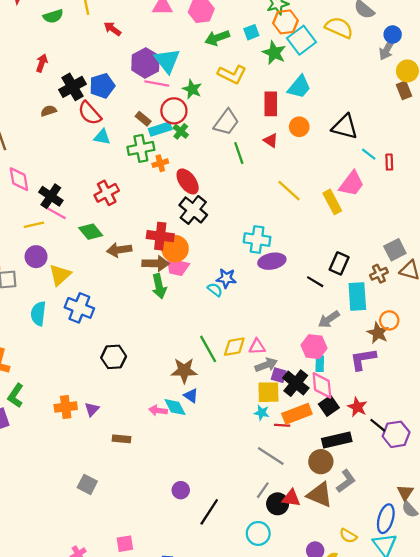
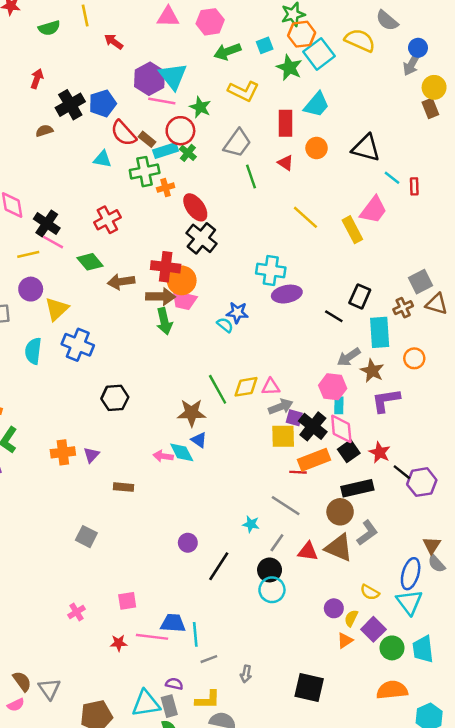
red semicircle: (90, 113) -> (123, 133), moved
brown star: (378, 333) -> (372, 371), moved
cyan star: (262, 413) -> (251, 524), moved
black circle: (278, 504) -> (270, 570), moved

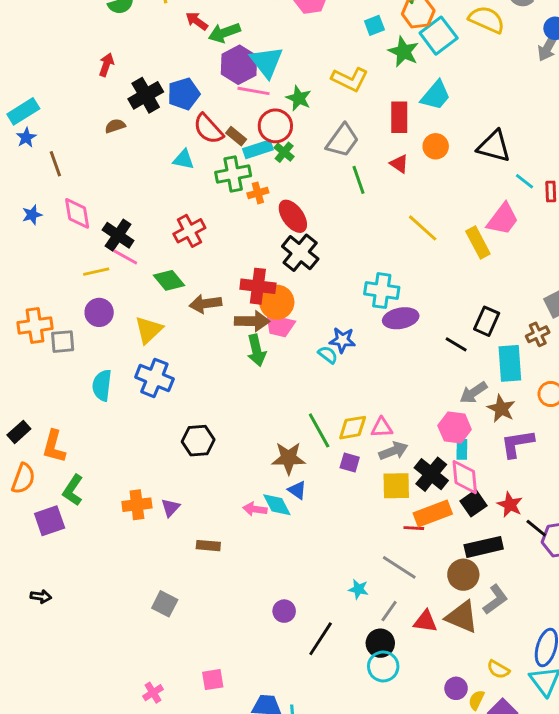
green arrow: (227, 51) -> (224, 33), moved
yellow triangle: (57, 309) -> (149, 330), moved
purple square: (294, 418) -> (350, 462), moved

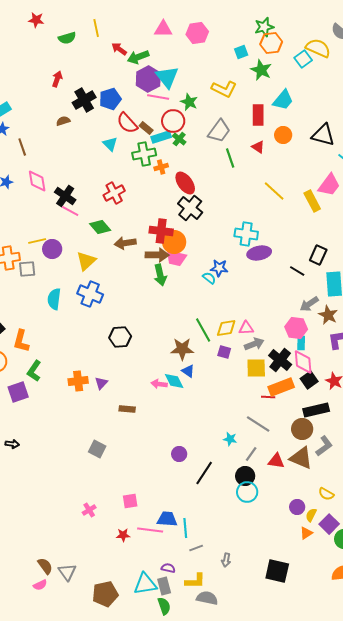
cyan square: (439, 36) -> (303, 59), moved, size x0.7
cyan triangle: (184, 159) -> (110, 144), turned 35
yellow line: (96, 272) -> (37, 241), moved

